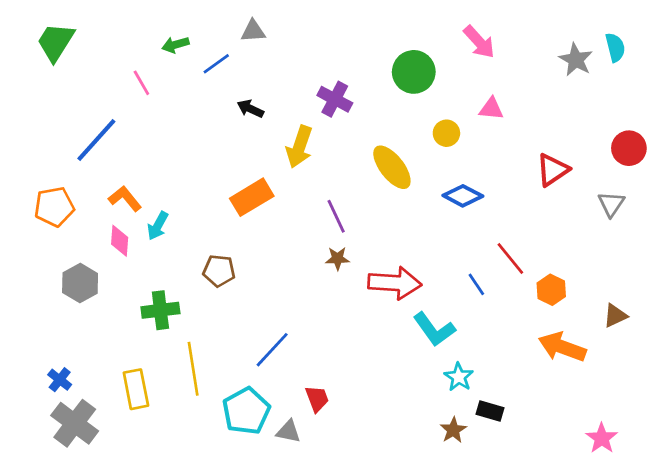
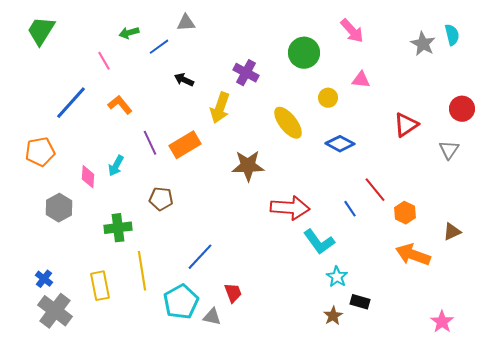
orange L-shape: (125, 199) -> (120, 105), moved
purple line: (336, 216) -> (150, 143), moved
brown star: (337, 258) -> (248, 166), moved, size x1.8

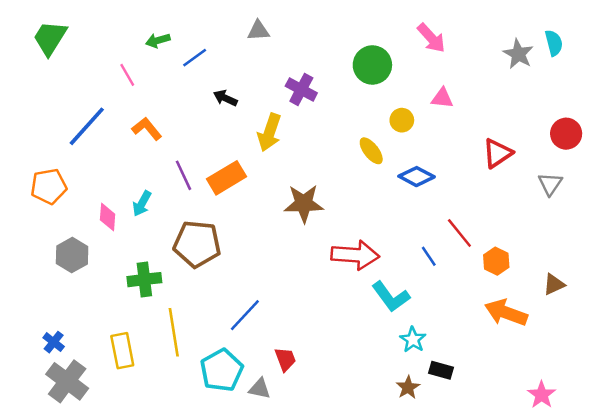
gray triangle: (186, 23) -> (258, 31), moved
yellow ellipse: (288, 123) -> (371, 151), moved, size x0.7
brown pentagon: (161, 199) -> (197, 244), size x1.6

